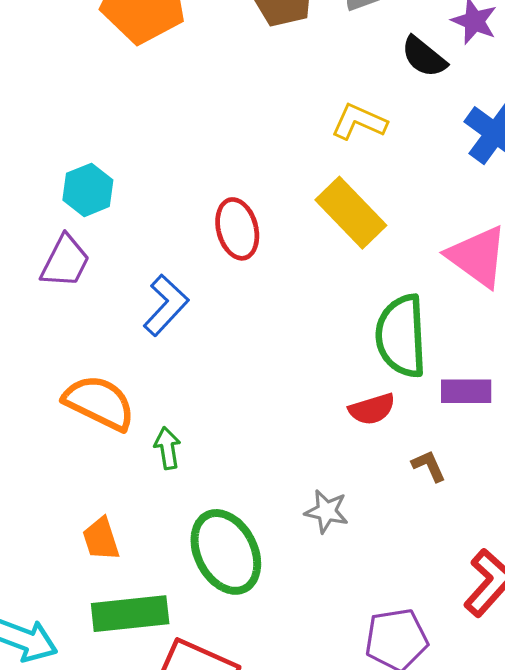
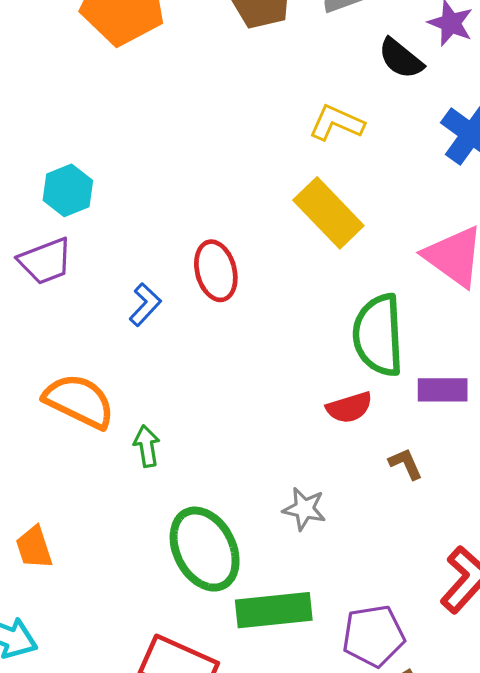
red ellipse: (237, 229) -> (216, 271), moved
purple trapezoid: (65, 261) -> (45, 261), turned 42
blue L-shape: (166, 305) -> (145, 305), size x0.7
orange trapezoid: (101, 539) -> (34, 547), moved
green rectangle: (130, 614) -> (274, 610), moved

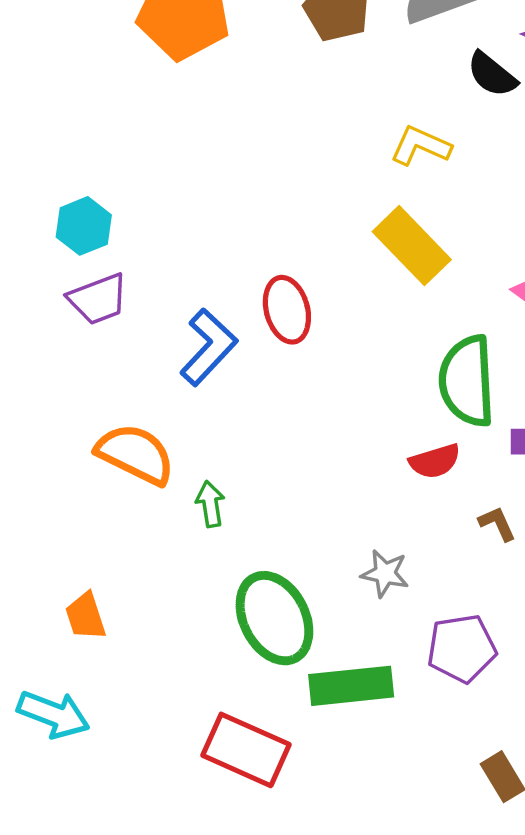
cyan hexagon: (68, 190) -> (84, 226), moved
blue L-shape: (145, 305) -> (209, 347), size x1.6
purple pentagon: (373, 636) -> (462, 648), moved

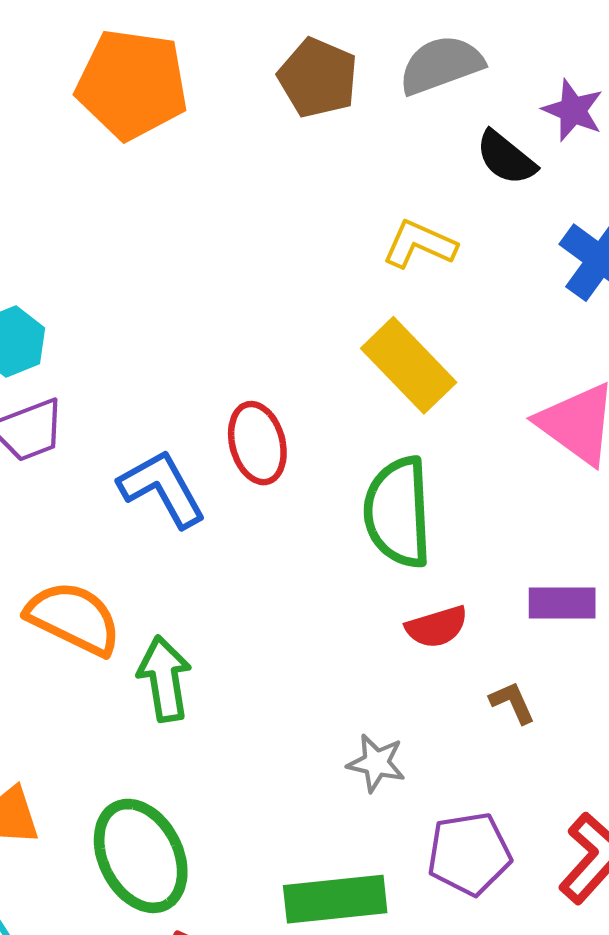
blue L-shape: (209, 347) -> (162, 488), turned -72
green semicircle: (467, 381) -> (398, 512), moved
green arrow: (210, 504) -> (164, 679), size x1.5
green ellipse: (274, 618) -> (141, 856), moved

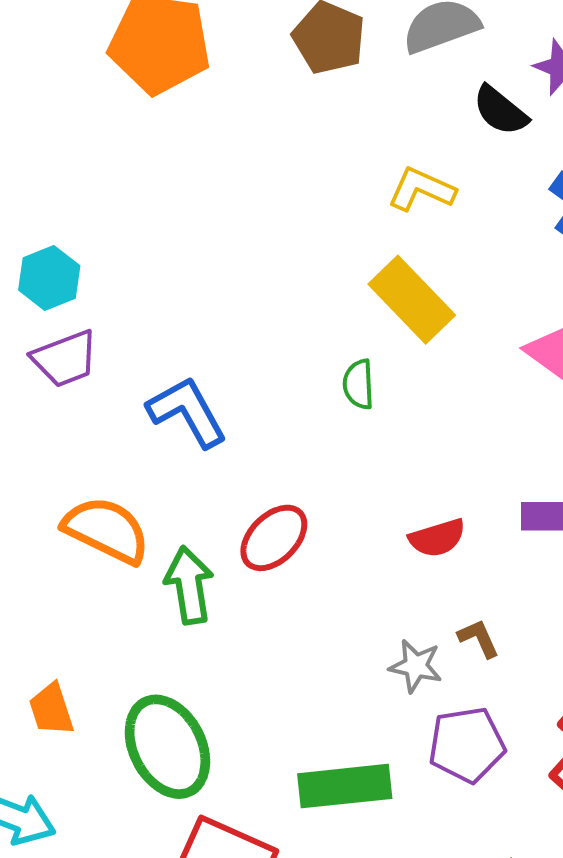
red ellipse: (257, 443) -> (274, 538), moved, turned 60
green semicircle: (398, 512) -> (359, 384), moved, size x0.5
brown L-shape: (512, 702) -> (479, 638), moved
gray star: (376, 763) -> (416, 666), moved

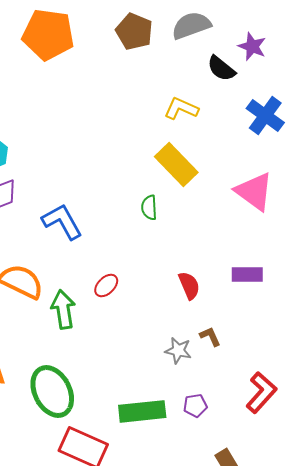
red ellipse: (274, 538) -> (106, 285), size x0.7
red semicircle: (437, 538) -> (189, 285), turned -96
purple pentagon: (467, 745) -> (195, 405), moved, size x0.6

